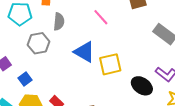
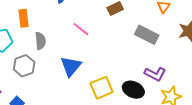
blue triangle: (84, 52) -> (71, 66), turned 50
yellow square: (110, 64) -> (102, 88), moved

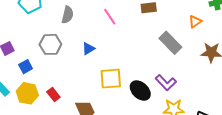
gray hexagon: (24, 66) -> (50, 44), moved
blue triangle: (71, 66) -> (88, 49), size x0.6

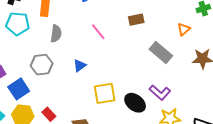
blue square: (26, 67) -> (19, 89), size x1.5

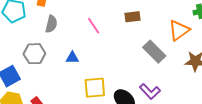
orange triangle: (184, 29) -> (179, 30), size x1.6
blue triangle: (80, 65) -> (72, 58), turned 32

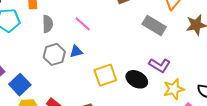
pink line: (94, 26) -> (83, 24), moved
gray hexagon: (34, 54) -> (54, 54), moved

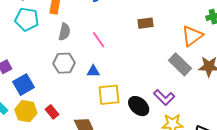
gray rectangle: (154, 26) -> (180, 64), moved
blue triangle: (76, 52) -> (93, 71), moved

